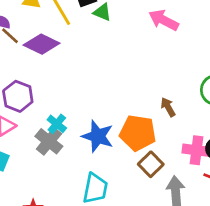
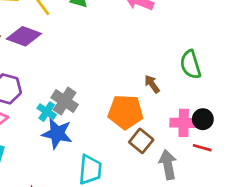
blue star: (98, 136) -> (57, 134), moved
gray cross: (49, 141) -> (65, 101), moved

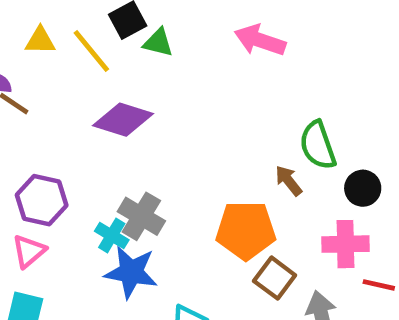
purple diamond: (24, 36) -> (123, 120), moved
green semicircle: (190, 64) -> (318, 145), moved
black circle: (203, 119) -> (363, 188), moved

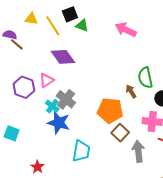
purple diamond: (123, 120) -> (63, 57), turned 30
pink triangle: (29, 251) -> (47, 80), moved

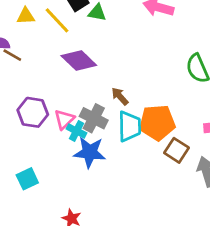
pink triangle: (47, 80) -> (64, 119), moved
brown arrow: (131, 91) -> (120, 96), moved
cyan square: (12, 133) -> (27, 179), turned -35
cyan trapezoid: (81, 151) -> (129, 126), moved

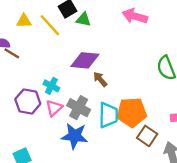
purple diamond: (79, 61) -> (85, 60), moved, turned -40
brown arrow: (120, 96) -> (100, 79), moved
cyan cross: (77, 131) -> (51, 86), moved

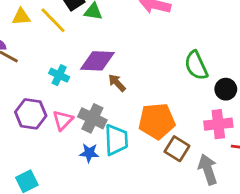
cyan cross: (51, 86) -> (59, 75), moved
cyan trapezoid: (108, 115) -> (116, 140), moved
blue star: (75, 136) -> (89, 153), size x0.6

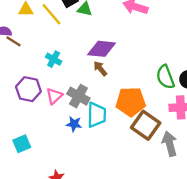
purple diamond: (97, 61) -> (102, 49), moved
green semicircle: (196, 65) -> (165, 77), moved
brown square: (177, 149) -> (146, 125), size x1.4

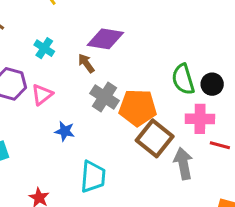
brown arrow: (100, 68) -> (86, 63), moved
gray cross: (78, 96) -> (104, 97), moved
cyan trapezoid: (97, 115) -> (93, 177), moved

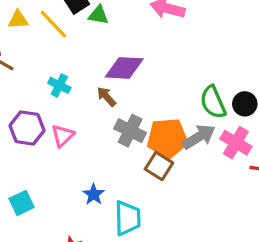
pink cross: (200, 119) -> (236, 143), turned 36
blue star: (65, 131) -> (94, 194), moved, turned 30
brown square: (155, 138) -> (159, 166), moved, size x0.7
gray arrow: (183, 164) -> (199, 137), moved, turned 76

